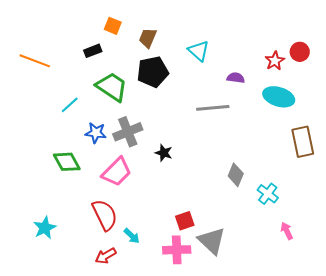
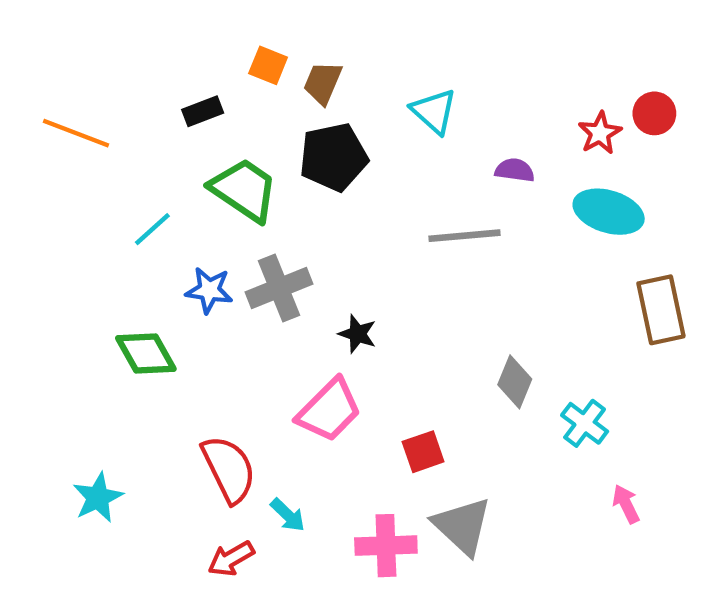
orange square: (113, 26) -> (268, 65), moved
pink trapezoid: (117, 172) -> (329, 410), moved
red square: (185, 221) -> (423, 452), moved

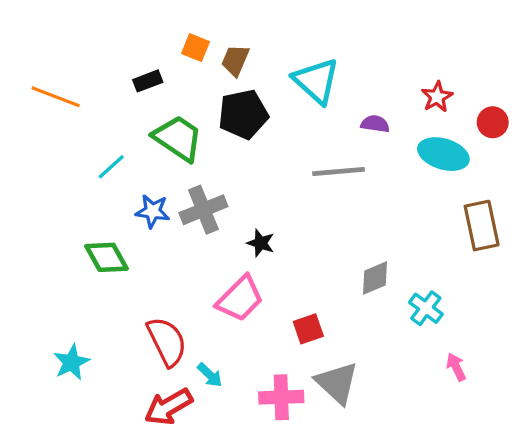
cyan triangle: (434, 111) -> (316, 81), size x1.4
red circle: (654, 113) -> (493, 122), moved
gray diamond: (515, 382) -> (375, 278), turned 45
red arrow: (231, 559) -> (168, 407), size x1.4

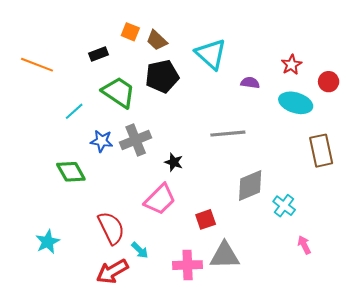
brown trapezoid: (235, 60) -> (157, 40), turned -70
gray line: (339, 172) -> (228, 134), moved
gray diamond: (375, 278) -> (250, 186), size x1.4
gray triangle: (337, 383) -> (225, 256), turned -44

